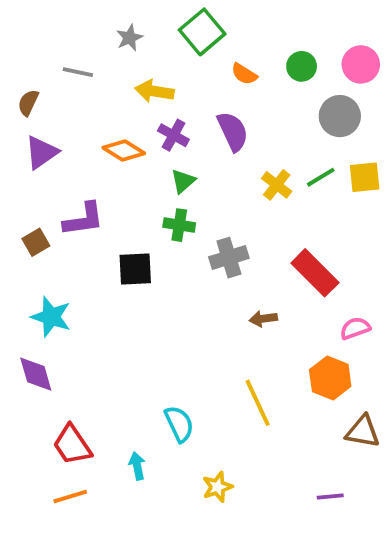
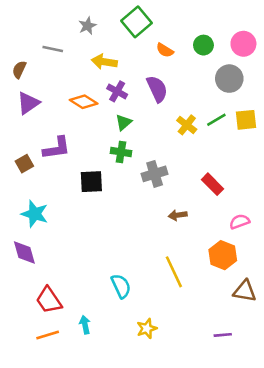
red rectangle: (315, 273) -> (212, 184), size x0.7
cyan arrow: (137, 466) -> (85, 325), moved

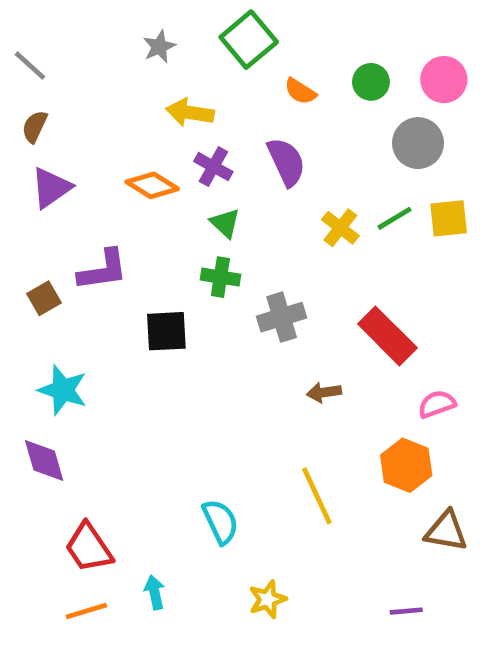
gray line: (53, 49) -> (30, 65), moved, turned 30
green triangle: (124, 122) -> (225, 223), turned -36
red rectangle: (212, 184) -> (387, 336), size x1.4

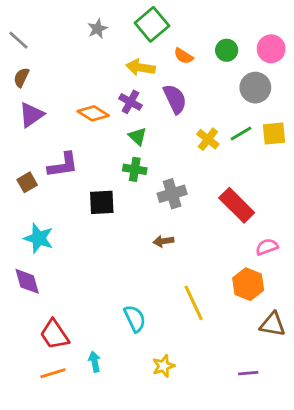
yellow arrow: (190, 112) -> (140, 67), moved
brown arrow: (324, 392) -> (163, 241), moved

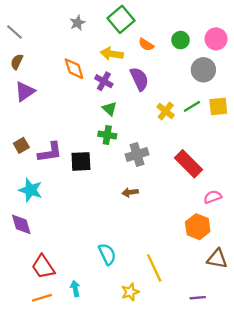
orange diamond: (93, 113) -> (74, 69), moved, turned 40
purple L-shape: (63, 165) -> (50, 152), moved
yellow line: (194, 303) -> (154, 268), moved

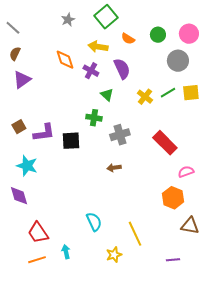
green triangle: (110, 109) -> (107, 95), moved

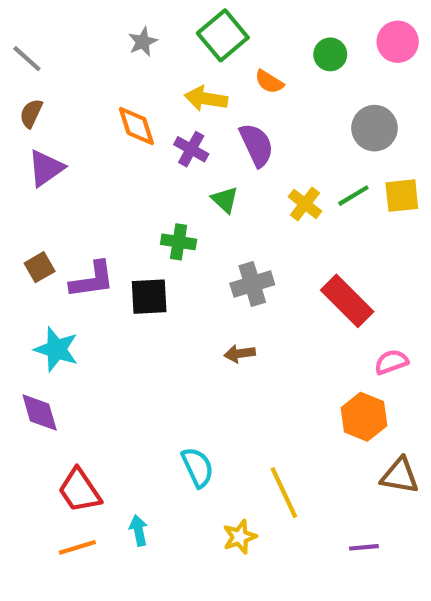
pink circle: (189, 34) -> (398, 42), moved
green circle: (158, 35) -> (330, 54), moved
green cross: (94, 118) -> (179, 242), moved

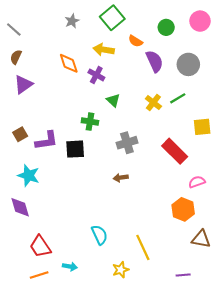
purple semicircle: (257, 145) -> (154, 61), moved
yellow square: (402, 196) -> (202, 127), moved
cyan arrow: (139, 530) -> (70, 267), turned 112

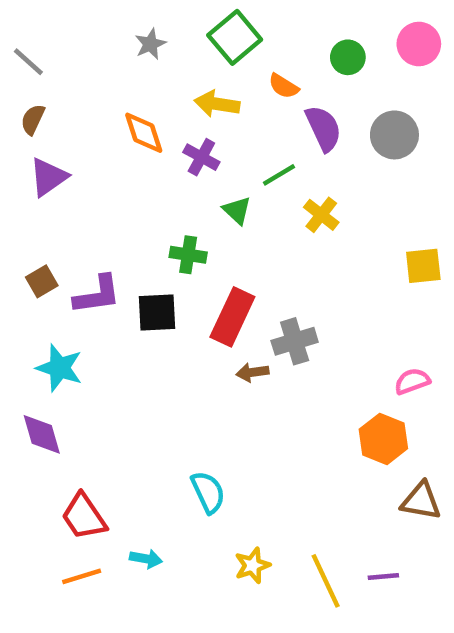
green line: (178, 98) -> (279, 175), moved
gray cross: (127, 143) -> (295, 341), moved
red rectangle: (175, 151) -> (232, 317), moved, turned 70
yellow line: (143, 247) -> (326, 581), moved

